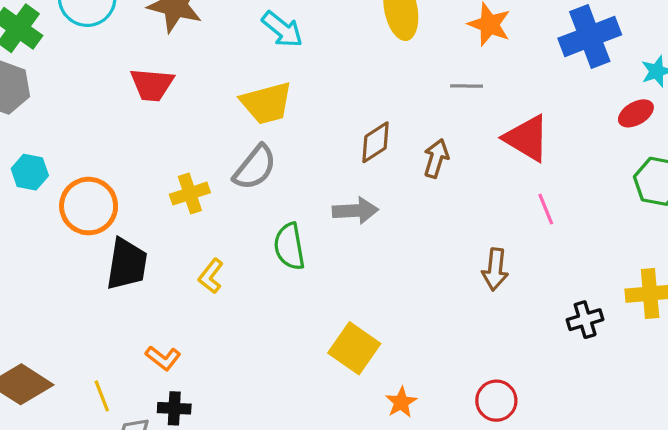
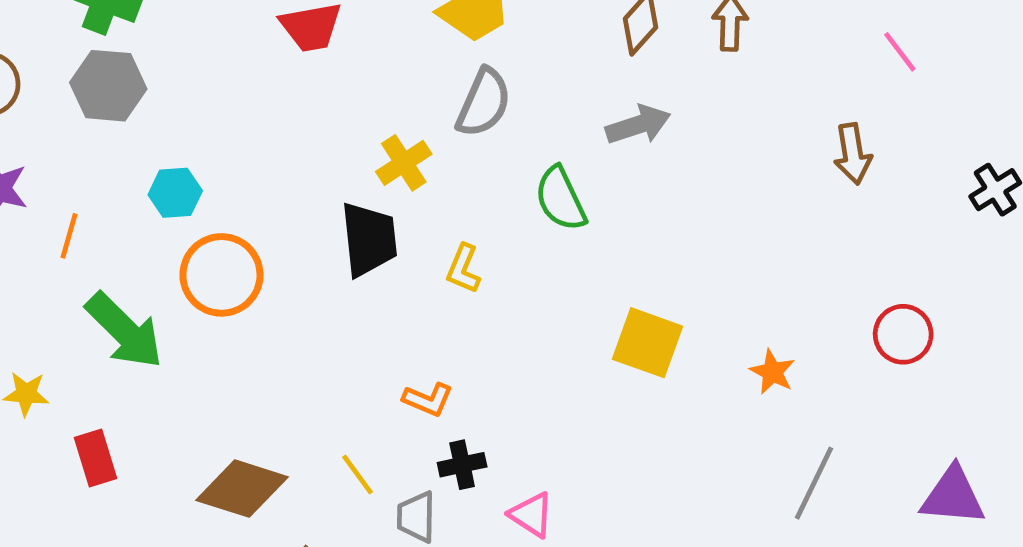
orange circle: (89, 206) -> (221, 275), moved
black trapezoid: (127, 264) -> (369, 239), moved
yellow square: (354, 348) -> (647, 343), moved

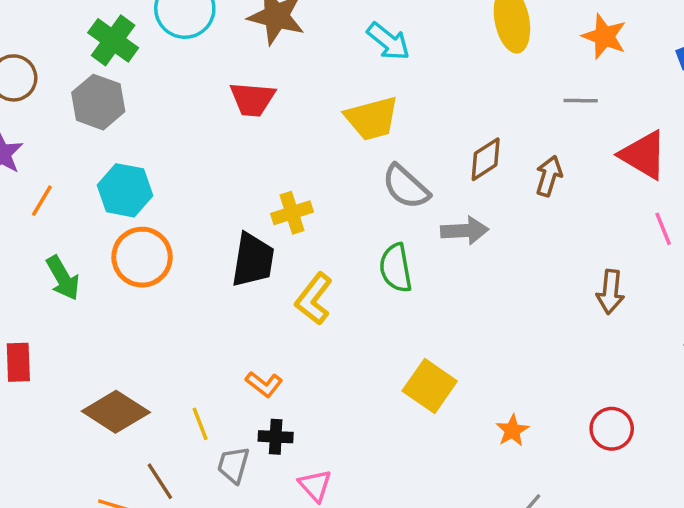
gray semicircle: (484, 103) -> (406, 187), moved, turned 93
cyan hexagon: (175, 193) -> (125, 190), size x1.4
yellow L-shape: (463, 269) -> (314, 299), size x1.4
green arrow: (124, 331) -> (63, 278), size x0.7

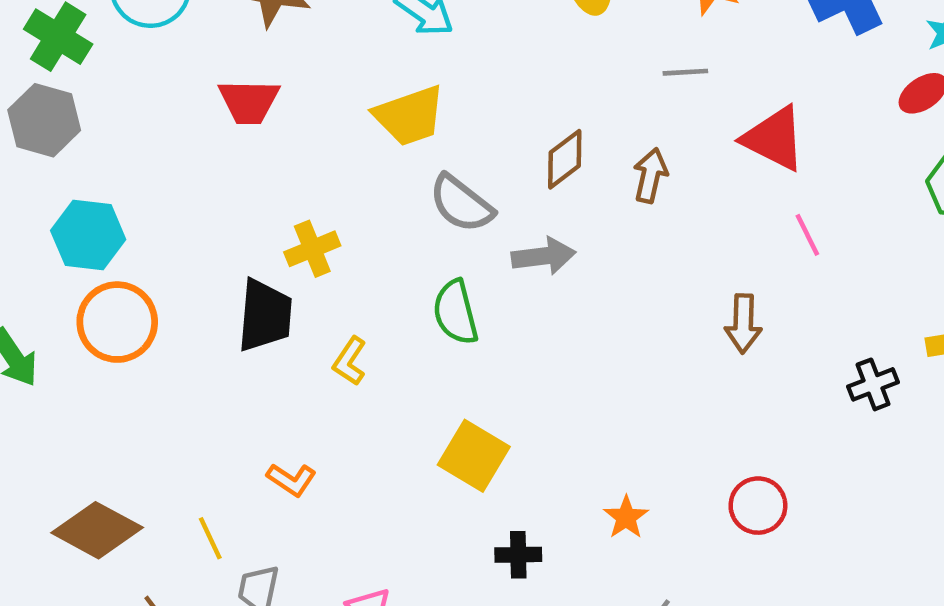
yellow L-shape: (314, 299) -> (350, 361), size x0.7
yellow square: (430, 386) -> (474, 456), moved
black cross: (276, 437) -> (518, 555), moved

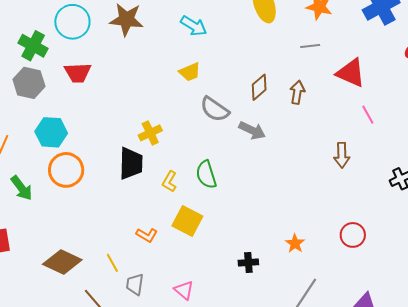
red trapezoid: (249, 102) -> (78, 73), moved
yellow trapezoid: (410, 116) -> (190, 72), size x0.7
gray arrow: (544, 256) -> (252, 130), turned 36
green semicircle: (456, 312) -> (206, 175), moved
yellow square: (474, 456) -> (187, 221), moved

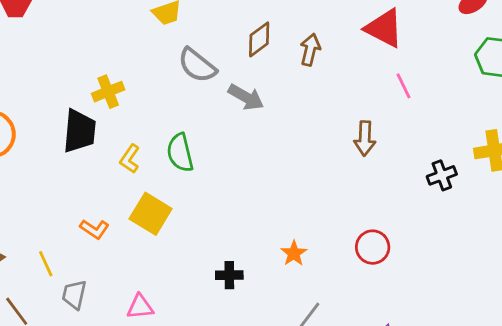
pink triangle: (184, 290) -> (140, 307), turned -50

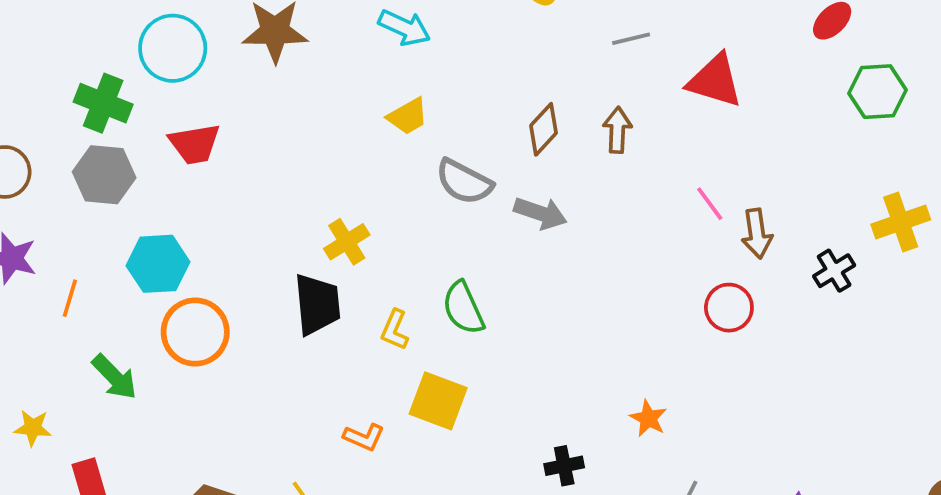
pink line: (403, 86) -> (710, 204), moved
brown arrow: (365, 138) -> (757, 234), moved
red circle: (373, 247) -> (729, 308), moved

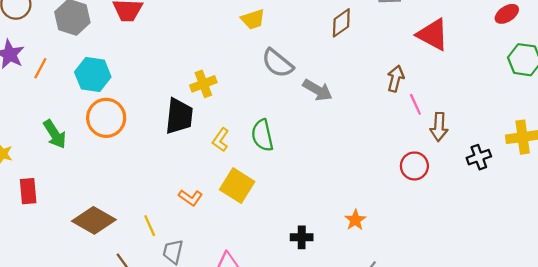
brown diamond: (544, 129) -> (341, 23), moved
brown arrow: (617, 130) -> (396, 79), moved
orange line: (70, 298) -> (40, 68), moved

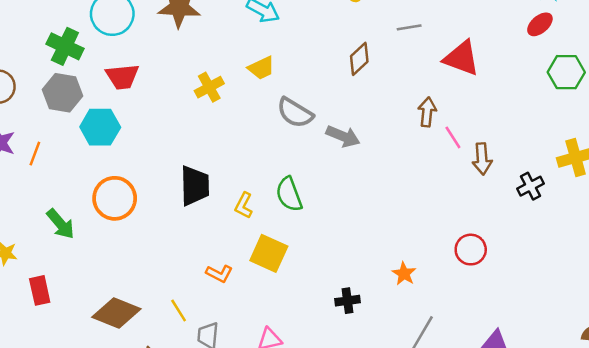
cyan hexagon: (93, 74) -> (100, 127), moved
yellow cross: (203, 84) -> (209, 87), moved
red circle: (414, 166) -> (471, 250), moved

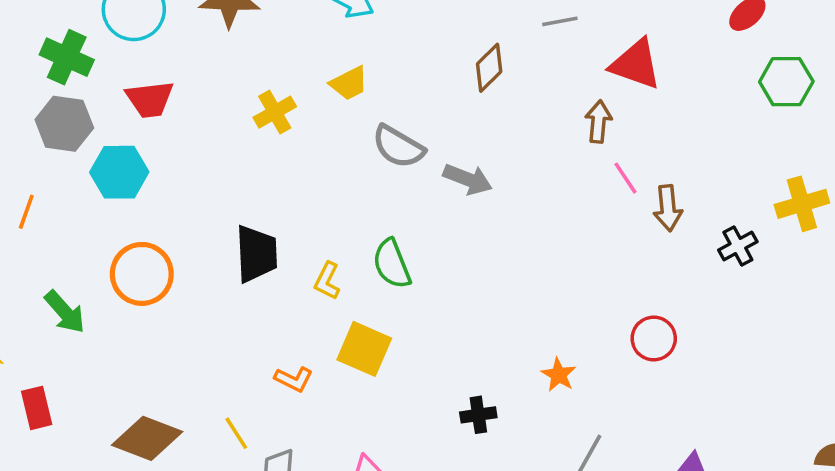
brown arrow: (427, 112) -> (598, 122), moved

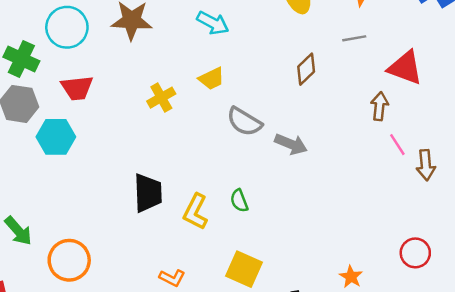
green semicircle: (392, 264) -> (239, 201), size x0.7
orange circle: (142, 274) -> (69, 260), moved
yellow L-shape: (327, 281) -> (195, 212), size x1.4
yellow square: (364, 349) -> (244, 269), moved

